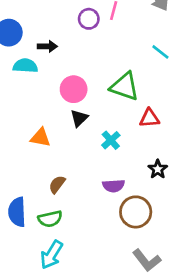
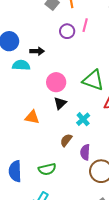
brown semicircle: (57, 184) -> (66, 140), moved
purple semicircle: (114, 186) -> (85, 152), turned 98
green semicircle: (50, 219) -> (47, 169), moved

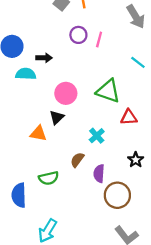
pink line: (85, 25) -> (99, 40), moved
black triangle: (60, 103) -> (57, 117), moved
green semicircle: (47, 169) -> (49, 178), moved

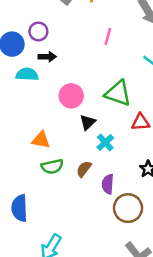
purple circle: (78, 35) -> (38, 31), moved
black triangle: (57, 117) -> (88, 122), moved
green semicircle: (49, 178) -> (52, 166), moved

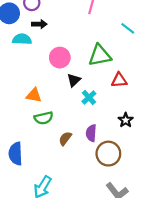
green triangle: (118, 93) -> (100, 55), turned -30
brown semicircle: (84, 169) -> (65, 138), moved

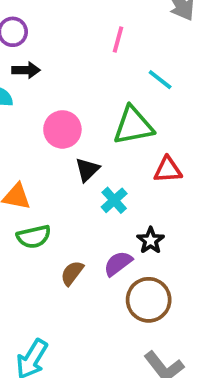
cyan line: (128, 28) -> (160, 80), moved
black star: (126, 120) -> (151, 240), moved
purple semicircle: (91, 133) -> (118, 263), turned 49

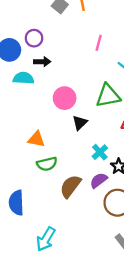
cyan cross: (114, 200) -> (100, 152), moved
brown semicircle: (72, 273) -> (70, 186), size x1.5

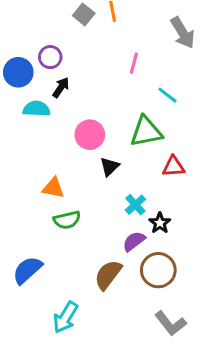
black arrow: (42, 62) -> (61, 87), turned -56
brown semicircle: (70, 186) -> (108, 275), moved
blue semicircle: (16, 203) -> (27, 270), turned 50

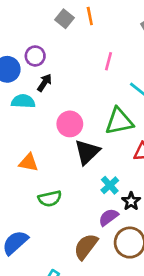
black triangle: (110, 167) -> (87, 152), size x1.5
orange triangle: (53, 188) -> (29, 163), moved

